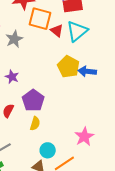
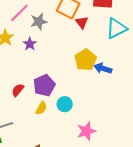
cyan triangle: (77, 31) -> (116, 28), moved
purple star: (12, 77) -> (30, 44), moved
cyan circle: (48, 150) -> (65, 104), moved

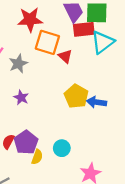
cyan triangle: (116, 28) -> (103, 42), moved
purple star: (30, 44) -> (21, 98), moved
purple pentagon: (44, 85) -> (26, 142), moved

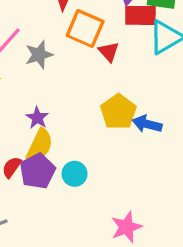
purple star: (21, 98) -> (37, 118), moved
cyan circle: (62, 148) -> (75, 174), moved
yellow semicircle: (37, 157) -> (40, 145), moved, size x1.5

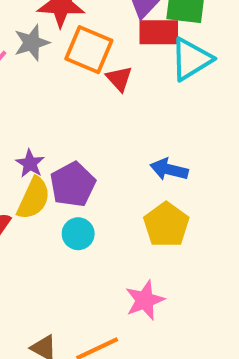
gray star: (39, 55) -> (32, 43), moved
yellow pentagon: (118, 112) -> (166, 225), moved
purple pentagon: (37, 171) -> (73, 185), moved

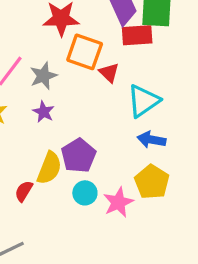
gray star: (32, 43) -> (43, 76), moved
cyan triangle: (191, 59) -> (143, 101), moved
purple star: (30, 163) -> (44, 112), moved
pink star: (145, 300) -> (118, 202), moved

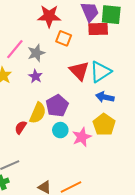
orange square: (85, 52) -> (64, 38), size x0.7
red triangle: (109, 73) -> (79, 71), moved, size x1.5

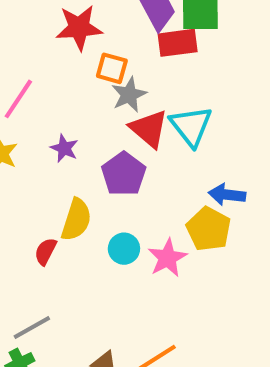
gray star: (36, 53) -> (129, 95), moved
cyan triangle: (101, 72) -> (191, 126), turned -30
blue arrow: (105, 97) -> (227, 195), moved
purple pentagon: (57, 106) -> (124, 174), moved

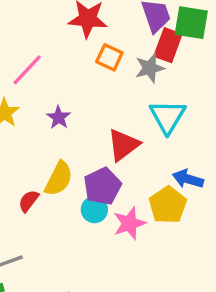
red rectangle: (178, 43) -> (168, 45), turned -72
gray star: (129, 95) -> (150, 68), moved
red triangle: (149, 129) -> (123, 145), moved, turned 33
purple pentagon: (124, 174) -> (102, 186), moved

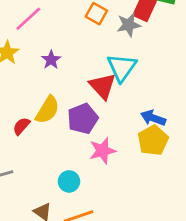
cyan triangle: (167, 117) -> (122, 67), moved
red triangle: (123, 145) -> (102, 86), turned -40
yellow pentagon: (168, 205) -> (153, 140), moved
cyan circle: (94, 210) -> (69, 181), moved

